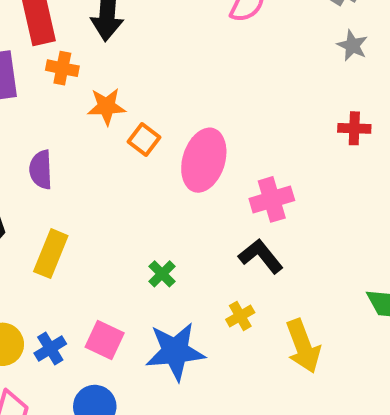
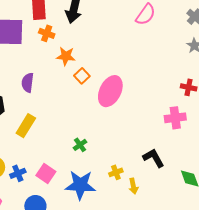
pink cross: (272, 199) -> (175, 118), moved
black L-shape: (261, 256) -> (154, 158), moved
yellow arrow: (303, 346) -> (133, 186), moved, size x0.6

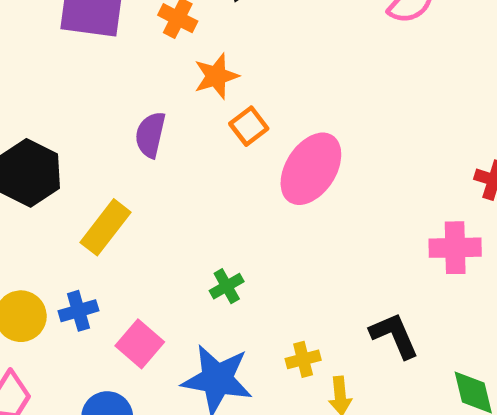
orange star: (66, 56) -> (216, 76), turned -30
purple semicircle: (28, 83) -> (150, 135), moved
blue cross: (18, 173) -> (78, 311), moved

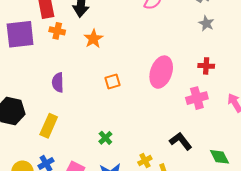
orange star: (216, 76) -> (93, 39), moved
orange square: (249, 126) -> (112, 82), moved, turned 35
pink ellipse: (311, 169) -> (161, 72), moved

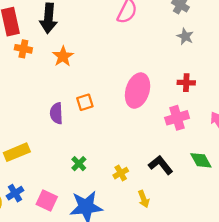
purple semicircle: (58, 82) -> (56, 113), moved
yellow rectangle: (49, 126) -> (17, 152), turned 45
green diamond: (219, 157) -> (201, 160), moved
yellow cross: (145, 161) -> (121, 173), moved

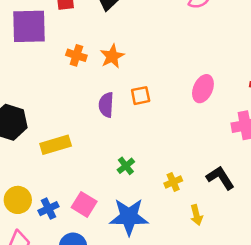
orange cross: (23, 49) -> (76, 55), moved
orange star: (63, 56) -> (112, 56), moved
pink ellipse: (138, 91) -> (203, 89), size x0.7
blue cross: (15, 193) -> (48, 209), moved

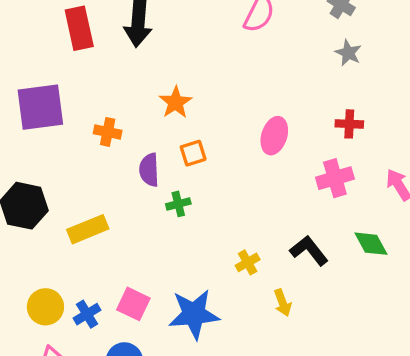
purple square: (29, 26) -> (40, 107), moved
orange cross: (76, 55) -> (108, 132), moved
orange star: (112, 56) -> (176, 102), moved
green cross: (126, 166) -> (178, 204), moved, turned 30

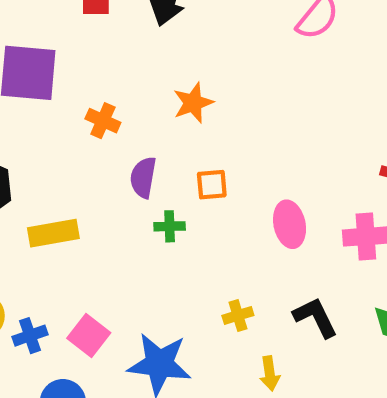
pink ellipse: (274, 136) -> (290, 224), moved, turned -42
orange square: (193, 153) -> (212, 185), moved

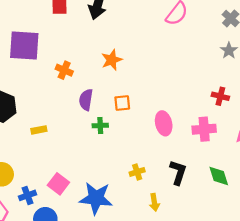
yellow rectangle: (53, 233) -> (39, 130), size x0.6
black L-shape: (315, 317) -> (178, 172), turned 45
blue cross: (30, 336) -> (27, 195), moved

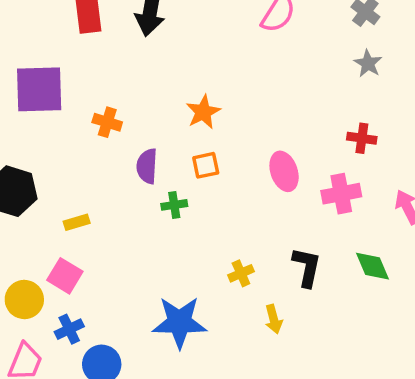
orange star: (112, 60) -> (203, 112), moved
pink ellipse: (164, 123) -> (284, 171), moved
pink square: (58, 184) -> (65, 276), moved

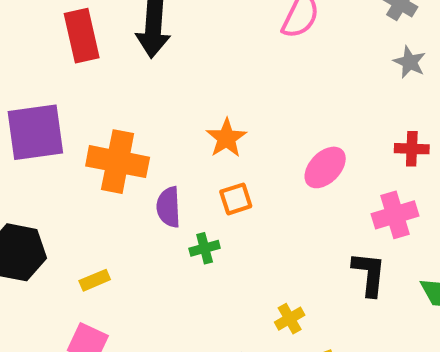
orange cross: (107, 122) -> (118, 162), size x1.8
pink ellipse: (284, 171) -> (325, 167), moved, turned 69
black L-shape: (307, 267) -> (369, 274), moved

